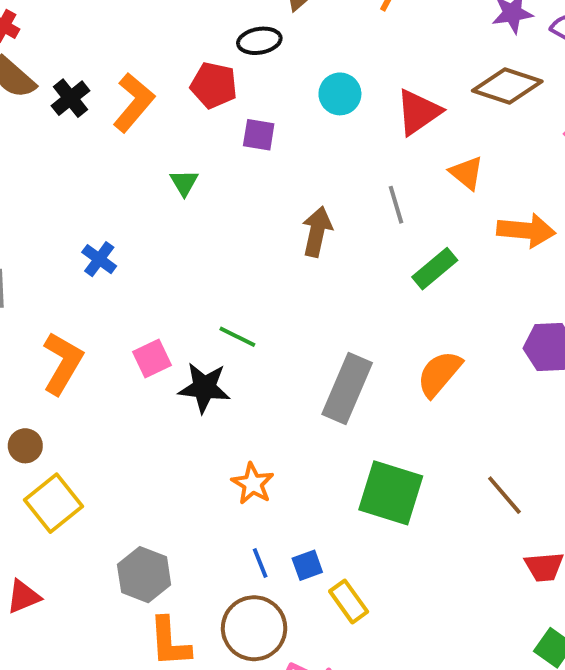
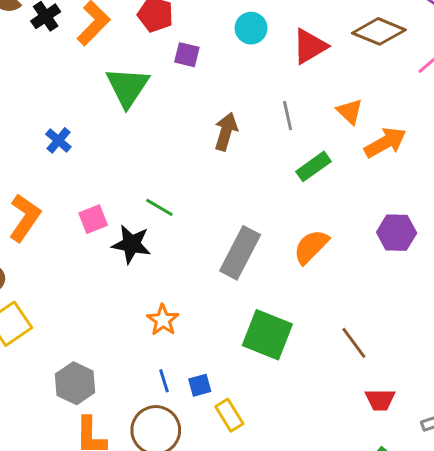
orange triangle: (467, 173) -> (350, 111), moved
green triangle: (184, 183) -> (127, 87), size x2.0
orange arrow: (526, 230) -> (385, 143), turned -39

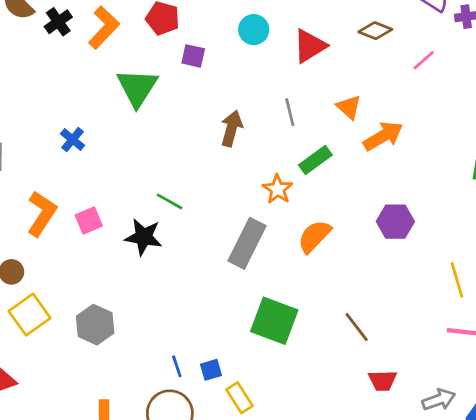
brown diamond: (379, 31) -> (375, 31), size x0.7
pink square: (93, 219) -> (89, 221), moved
orange star: (163, 320) -> (278, 189), moved
gray hexagon: (75, 383) -> (95, 325), moved

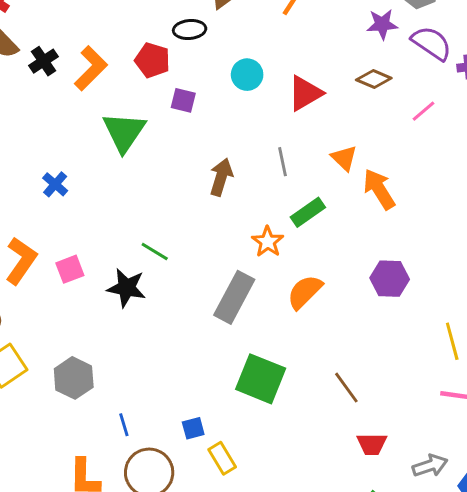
orange arrow: (383, 136) -> (379, 189), turned -93
blue line: (177, 366) -> (124, 425), moved

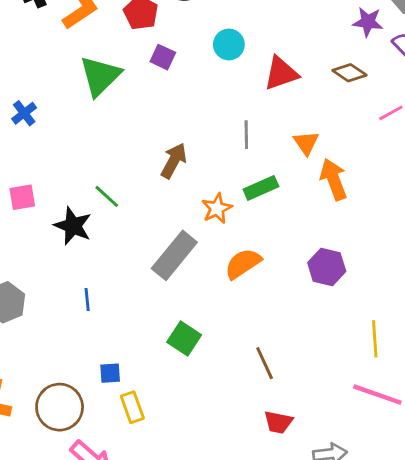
brown arrow: (221, 177) -> (174, 161), moved
green square: (261, 379) -> (184, 339), size x0.7
blue line: (124, 425) -> (87, 300), moved

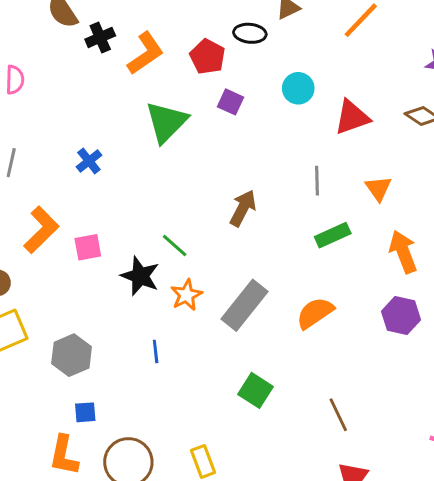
orange arrow: (334, 179) -> (403, 252), moved
orange star: (217, 208) -> (186, 295), moved
blue square: (110, 373) -> (85, 412), moved

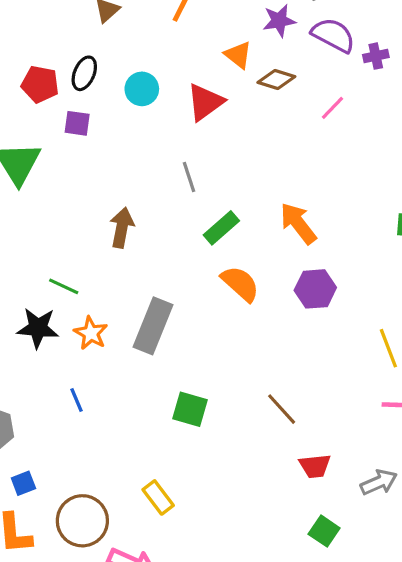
black ellipse: (250, 33) -> (84, 73), moved, turned -56
orange triangle: (378, 188) -> (238, 55), moved
orange semicircle: (315, 313) -> (240, 284), moved, turned 93

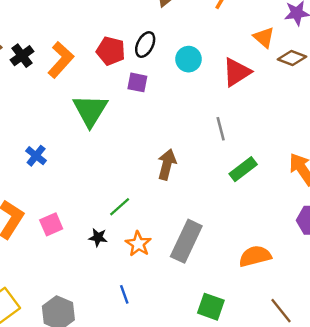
orange semicircle: (240, 284) -> (255, 256), moved, turned -60
green line: (64, 286) -> (120, 207), turned -70
black star: (38, 328) -> (98, 237), size x0.6

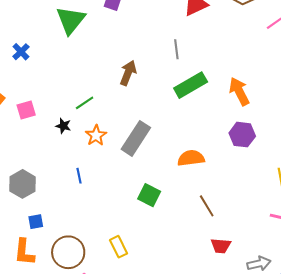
green rectangle: (243, 169) -> (191, 85), size x1.4

